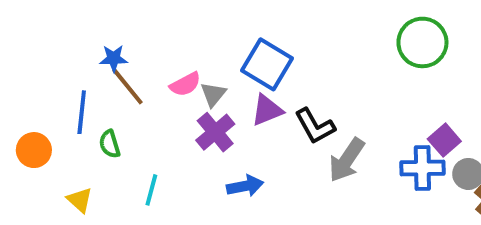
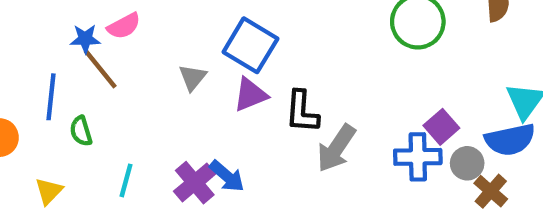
pink semicircle: (185, 84) -> (124, 26), moved
black L-shape: (315, 126) -> (302, 112), turned 33
purple cross: (215, 132) -> (195, 183), moved
blue arrow: (245, 186) -> (227, 176), turned 52
yellow triangle: (80, 200) -> (49, 191), turned 32

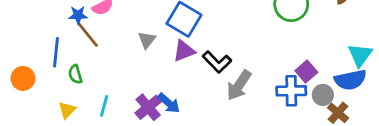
black L-shape: (302, 112) -> (217, 62), turned -48
yellow triangle: (49, 191) -> (67, 110), moved

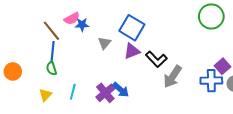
blue star: (78, 15) -> (82, 25), moved
brown line: (88, 34) -> (51, 31), moved
blue line: (56, 52) -> (52, 52), moved

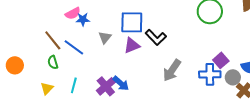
blue square: (132, 28) -> (132, 22), turned -30
brown line: (51, 31) -> (53, 40), moved
blue line: (52, 52) -> (74, 47), moved, turned -60
black L-shape: (156, 59) -> (156, 37), moved

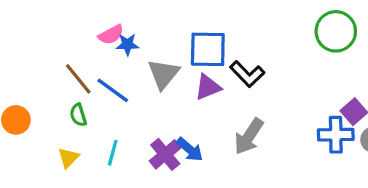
gray triangle: (105, 37) -> (164, 74), size x1.5
gray arrow: (172, 70) -> (249, 136), moved

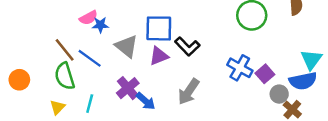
gray triangle: (164, 74) -> (127, 46), turned -30
green semicircle: (78, 115) -> (65, 76), size x1.6
blue cross: (336, 135) -> (240, 68), moved, turned 30
purple cross: (165, 154) -> (128, 88), moved

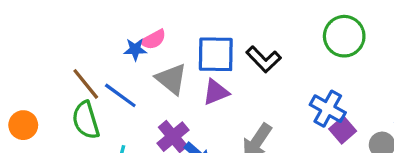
pink semicircle: (88, 18) -> (153, 40), moved
black L-shape: (187, 46) -> (264, 59), moved
purple square: (265, 74) -> (343, 130), moved

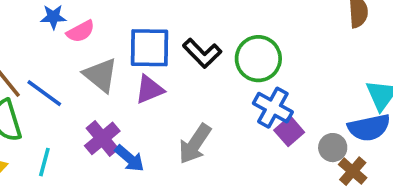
green circle: (344, 36) -> (258, 59), moved
blue star: (135, 49) -> (53, 17), moved

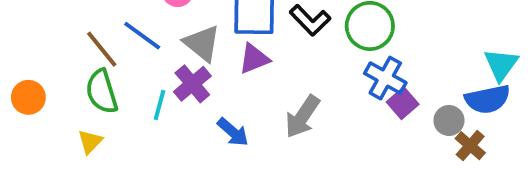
blue line: (44, 93) -> (142, 36), moved
purple cross: (102, 138) -> (192, 84), moved
cyan line: (44, 162) -> (160, 105), moved

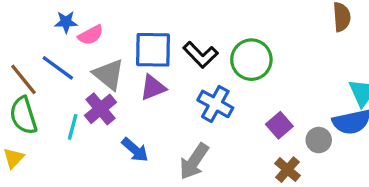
blue cross: (385, 78) -> (215, 104), moved
gray arrow: (302, 117) -> (194, 161), moved
brown cross: (470, 146) -> (288, 170), moved

